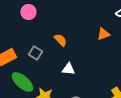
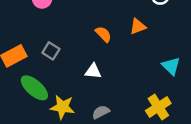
orange semicircle: (60, 40) -> (103, 34), moved

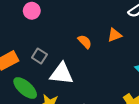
white triangle: (93, 71) -> (62, 74), moved, size x1.6

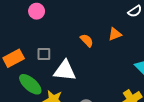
gray square: (39, 56) -> (44, 54), turned -32

